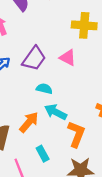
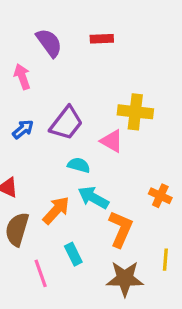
yellow cross: (84, 25) -> (135, 112), moved
pink triangle: (68, 58) -> (112, 141), moved

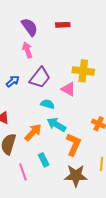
pink arrow: (22, 77) -> (27, 50), moved

